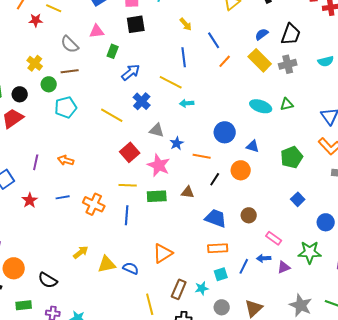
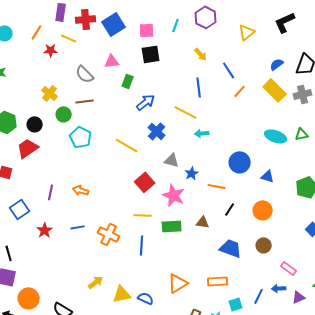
cyan pentagon: (66, 107) -> (81, 137), turned -30
orange circle: (241, 170) -> (263, 210), moved
orange rectangle: (218, 248) -> (218, 281), moved

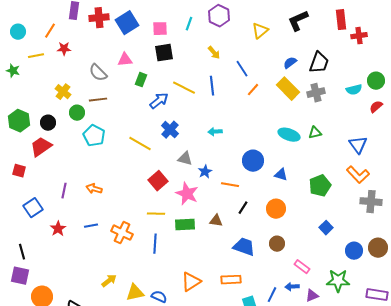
yellow line: (69, 38) -> (36, 56), moved, turned -35
yellow line: (186, 112) -> (184, 88), moved

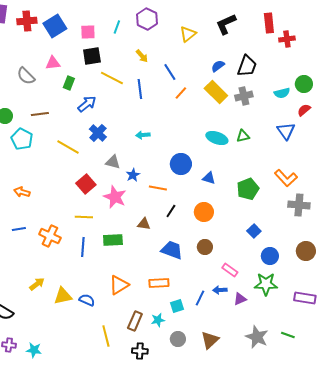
yellow line: (184, 88) -> (112, 78), moved
brown line: (98, 100) -> (40, 114), moved
blue triangle: (358, 145) -> (286, 131), moved
green rectangle: (185, 225) -> (113, 240), moved
blue circle: (354, 251) -> (270, 256), moved

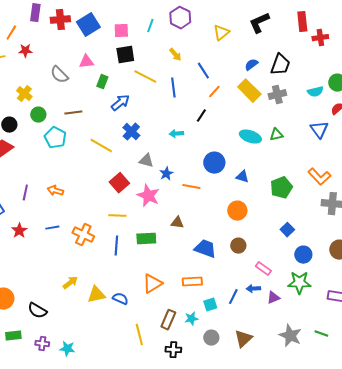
black line: (171, 211) -> (201, 116), moved

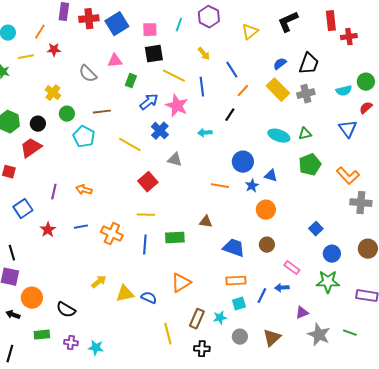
blue star: (166, 174) -> (252, 186), moved
green pentagon: (281, 188) -> (310, 165), moved
pink star: (148, 196) -> (177, 106), moved
orange rectangle: (192, 282) -> (236, 281), moved
purple triangle: (273, 298) -> (302, 313), moved

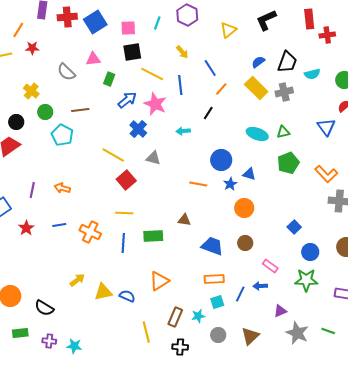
cyan semicircle: (344, 91) -> (312, 74), moved
yellow line: (130, 145) -> (113, 155), moved

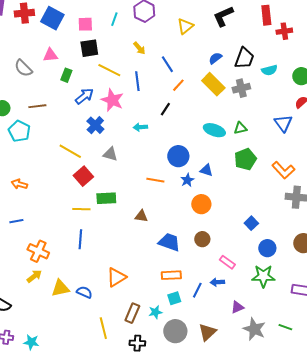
blue square: (95, 22) -> (52, 18), turned -30
orange cross: (90, 232) -> (38, 251), moved
green rectangle: (153, 236) -> (106, 198), moved
gray circle: (218, 335) -> (175, 331), size x1.5

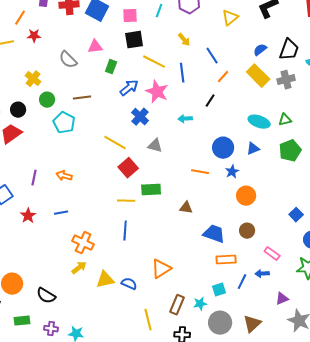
blue triangle: (206, 170) -> (253, 149), moved, turned -40
orange rectangle: (171, 275) -> (226, 260), moved

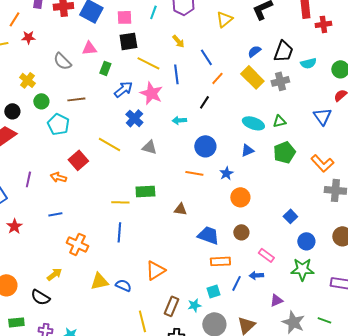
blue circle: (223, 148) -> (205, 146), moved
red square: (128, 168) -> (78, 160), moved
red star: (28, 216) -> (14, 226), moved
yellow arrow: (79, 268) -> (54, 274), moved

